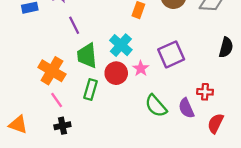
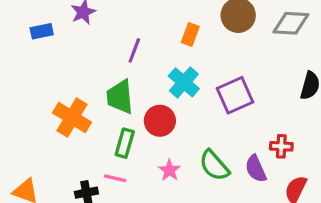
purple line: (74, 25) -> (134, 50), moved, turned 48
cyan cross: (121, 45) -> (184, 82), moved
pink star: (141, 68) -> (169, 170), moved
pink line: (57, 100) -> (115, 178), moved, turned -42

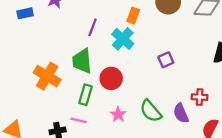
cyan cross: (184, 82) -> (123, 39), moved
purple square: (235, 95) -> (166, 60), size x0.6

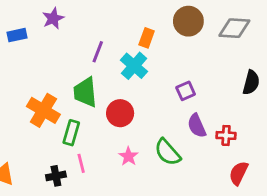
green rectangle: (86, 95) -> (71, 133), moved
purple semicircle: (181, 113) -> (197, 126), moved
pink line: (79, 120) -> (81, 163), turned 63

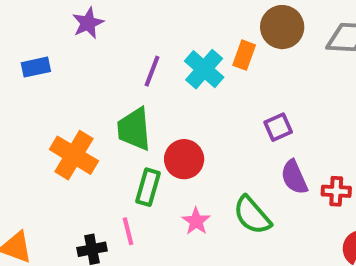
blue rectangle: (17, 35) -> (36, 67), moved
orange rectangle: (147, 38) -> (244, 55), moved
cyan cross: (134, 66) -> (204, 69), moved
green rectangle: (71, 133) -> (148, 187), moved

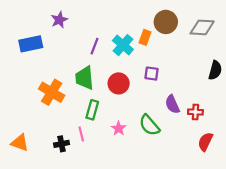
blue rectangle: (36, 67) -> (31, 44), size x1.5
purple square: (278, 127) -> (152, 74), moved, turned 32
red circle: (184, 159) -> (119, 83), moved

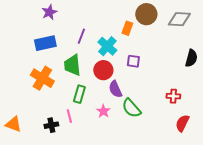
blue rectangle: (31, 44) -> (45, 43), moved
cyan cross: (123, 45) -> (107, 46), moved
purple semicircle: (172, 104) -> (115, 89), moved

